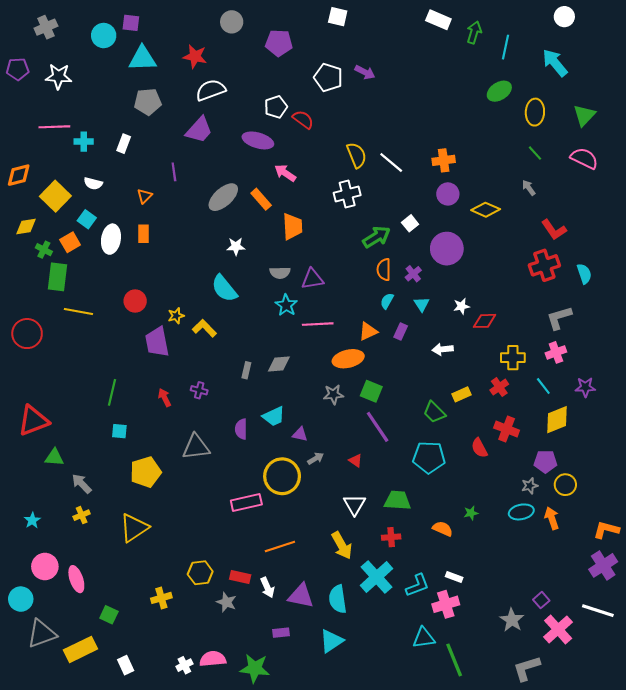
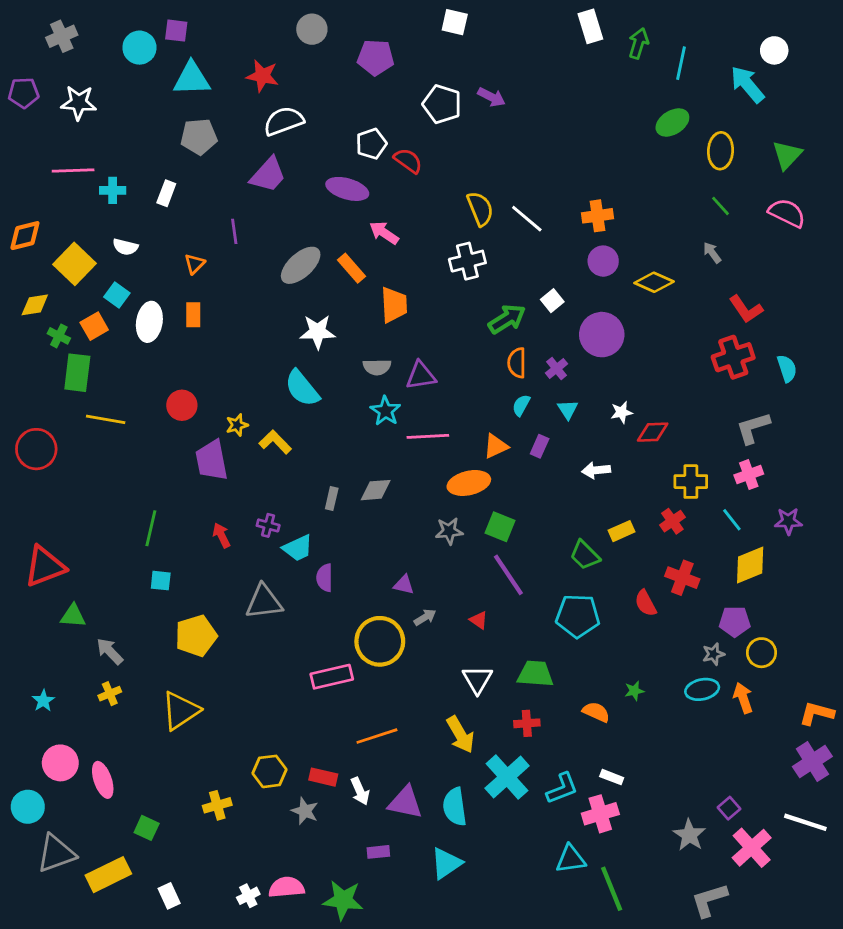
white circle: (564, 17) -> (774, 50), moved
white rectangle: (438, 20) -> (590, 26), turned 50
white star: (236, 246) -> (318, 332), size x1.4
cyan trapezoid: (274, 416) -> (298, 548), moved

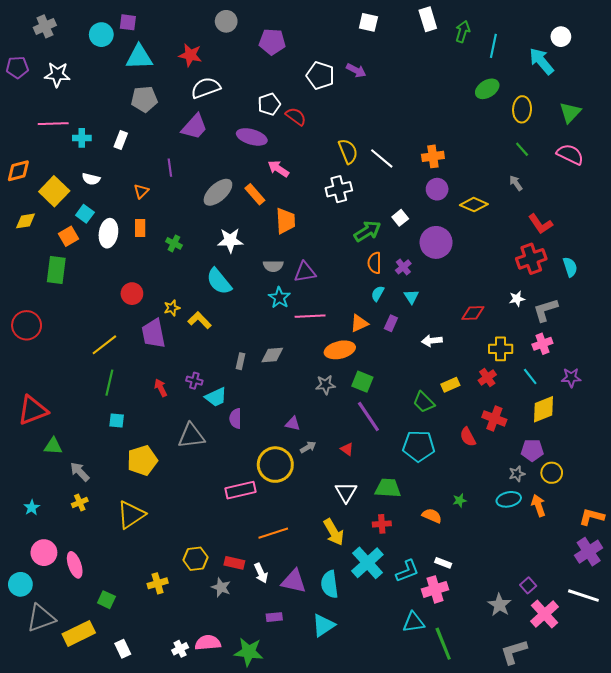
white square: (455, 22) -> (368, 22), moved
green cross: (59, 336) -> (174, 243), moved
white star: (622, 412) -> (517, 299), moved
yellow line: (106, 419) -> (104, 345), moved, turned -48

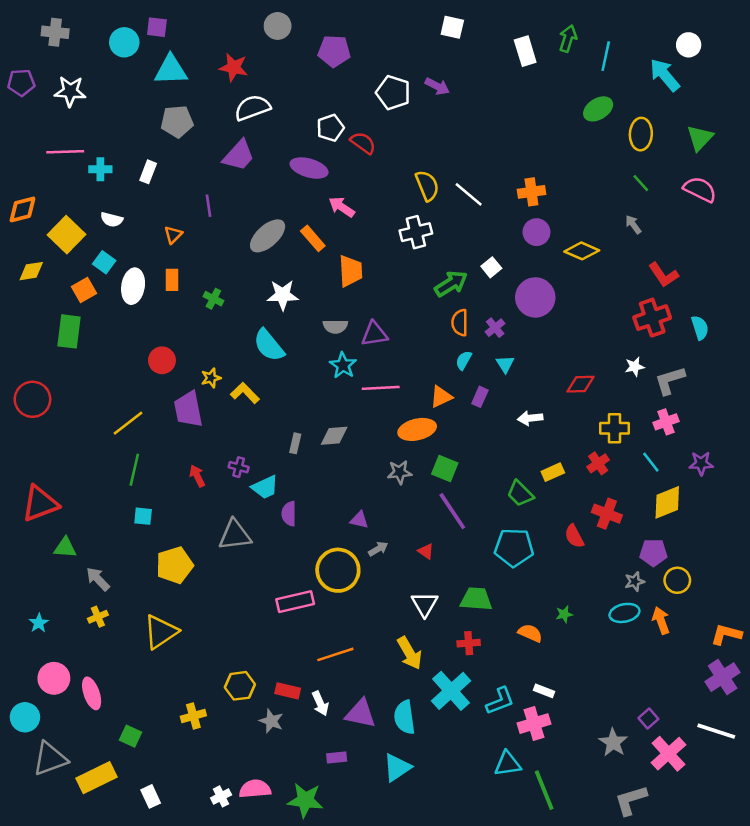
white rectangle: (428, 19) -> (525, 51), moved
gray cross: (45, 26) -> (55, 32), turned 30

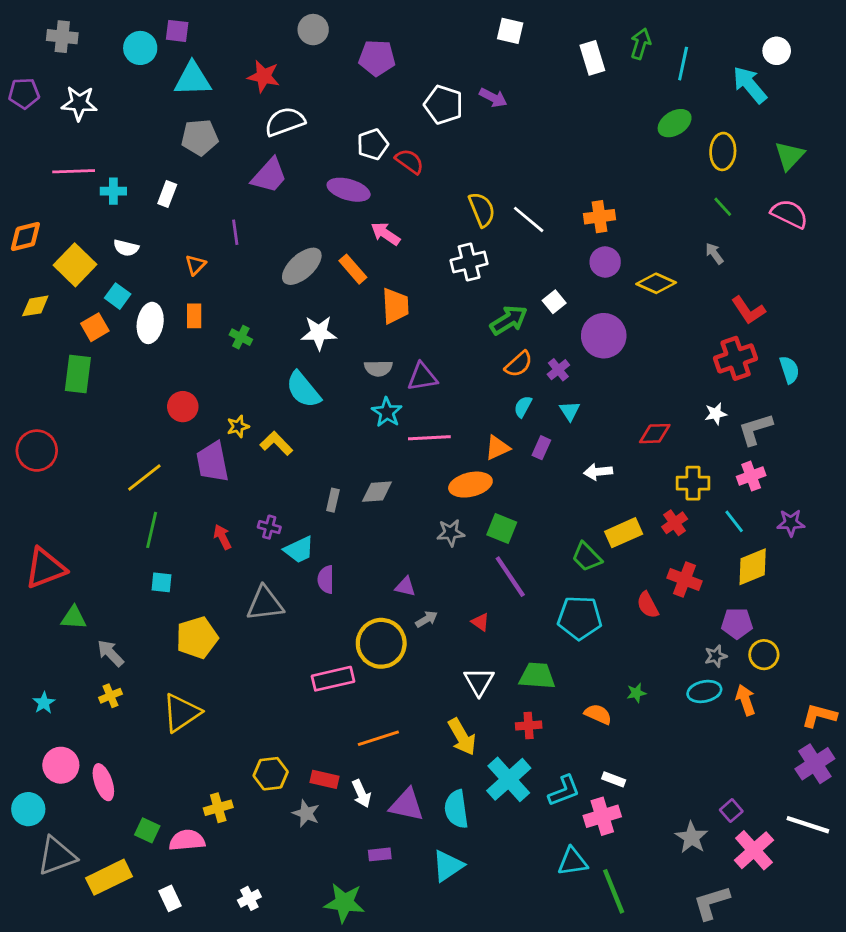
orange semicircle: (460, 323) -> (519, 364), turned -132
yellow rectangle: (553, 472) -> (624, 533), size x1.4
pink semicircle: (255, 789) -> (187, 840), moved

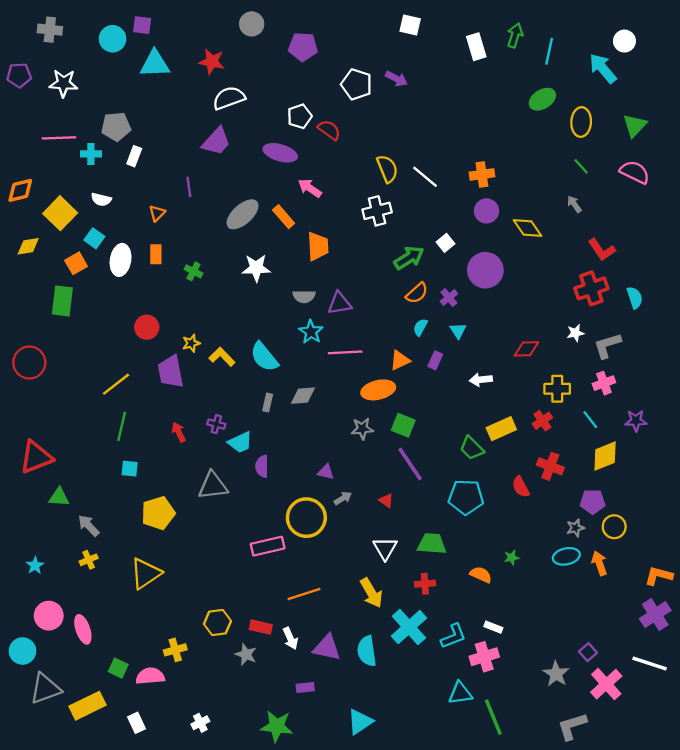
gray pentagon: (200, 137) -> (116, 127), moved
yellow diamond: (656, 283) -> (528, 228), turned 32
cyan semicircle: (303, 390) -> (264, 357), moved
cyan triangle: (448, 866) -> (360, 722), moved

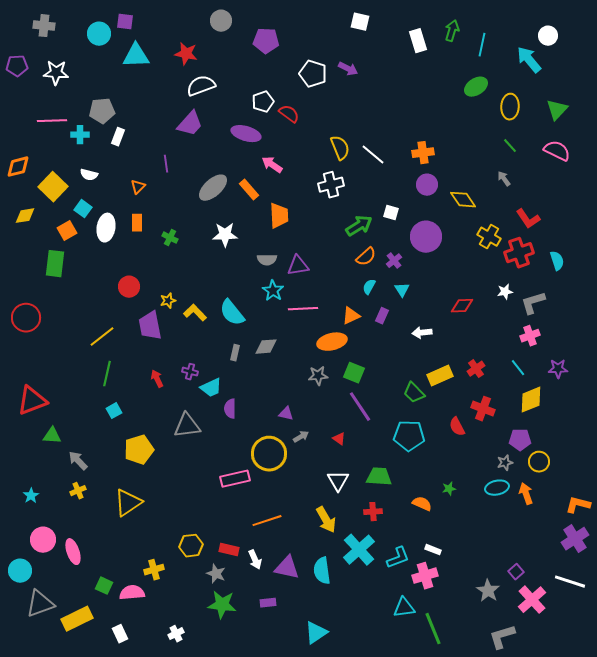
white square: (445, 243) -> (391, 213), turned -35
yellow cross: (557, 389) -> (489, 237), moved, turned 30
cyan square: (130, 469) -> (114, 411), turned -35
green star: (277, 726) -> (222, 605), moved

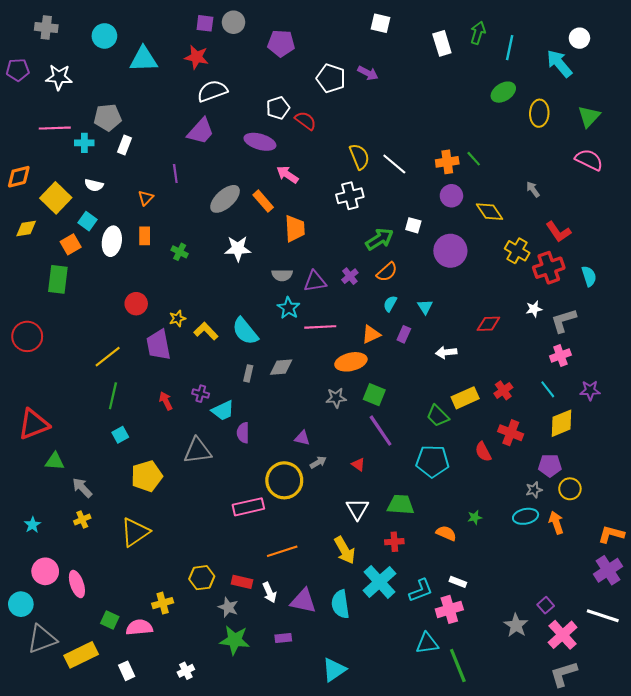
purple square: (125, 22) -> (205, 23), moved
green line: (510, 146) -> (474, 159), moved
purple cross: (394, 261) -> (350, 276), moved
gray L-shape: (502, 637) -> (564, 674), moved

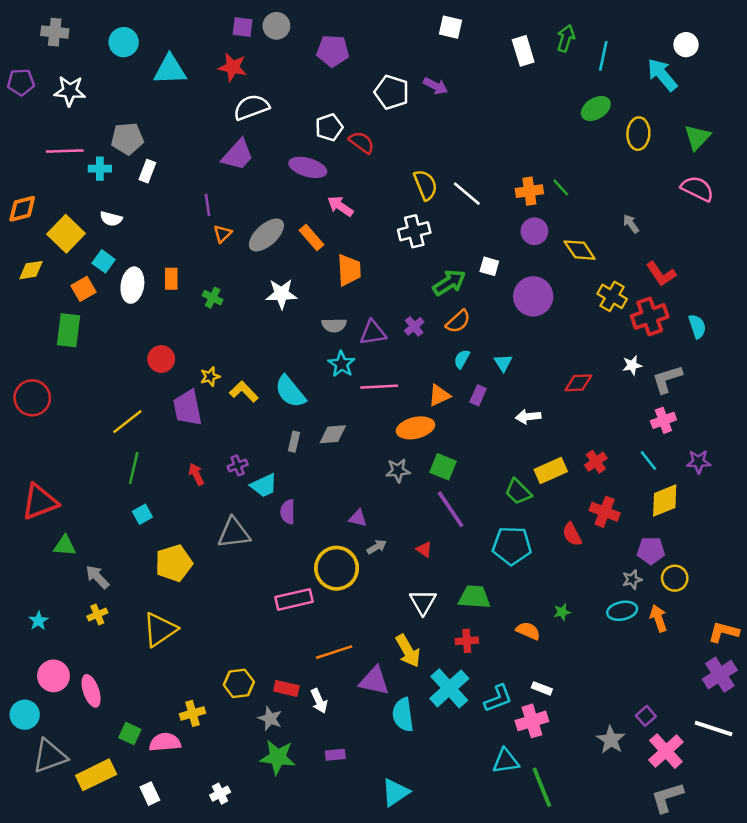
orange triangle: (146, 198) -> (223, 234), moved
purple cross: (201, 394) -> (238, 465), turned -35
purple triangle: (303, 601) -> (374, 681), moved

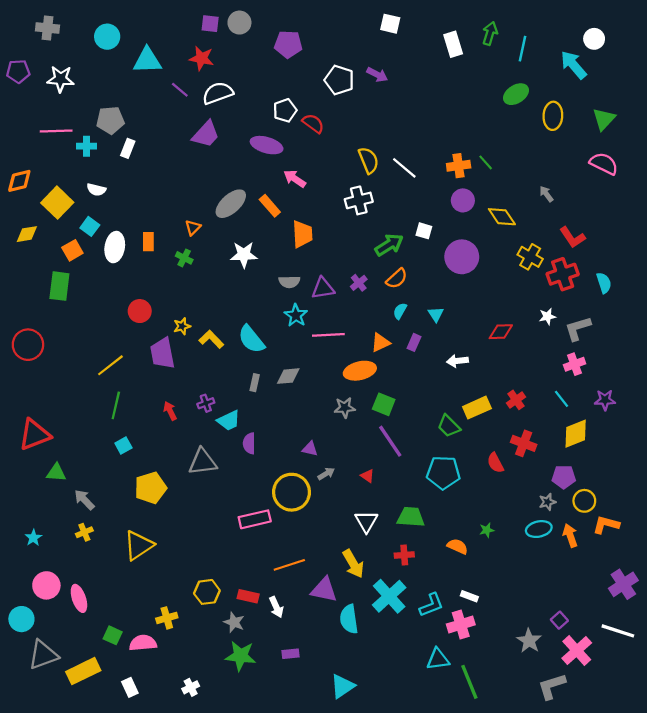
purple line: (208, 205) -> (180, 90), moved, turned -42
orange triangle: (223, 234) -> (193, 228), moved
orange L-shape: (724, 632) -> (606, 525), moved
gray L-shape: (667, 797) -> (552, 686), moved

